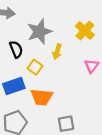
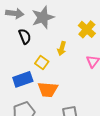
gray star: (39, 32) -> (43, 17), moved
black semicircle: (16, 49) -> (25, 36), moved

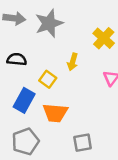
black semicircle: (25, 36) -> (17, 59), moved, turned -63
blue rectangle: (23, 79) -> (24, 100), turned -42

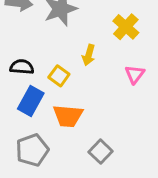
black semicircle: (17, 59) -> (22, 67), moved
gray square: (83, 143) -> (101, 152), turned -36

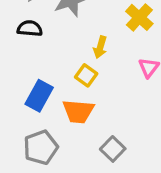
black semicircle: (22, 67) -> (30, 28), moved
yellow square: (59, 76) -> (86, 75), moved

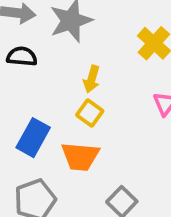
yellow arrow: (100, 47) -> (92, 79), moved

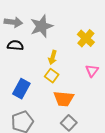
orange trapezoid: (80, 156) -> (64, 99), moved

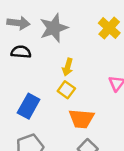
yellow cross: (86, 38) -> (109, 28), moved

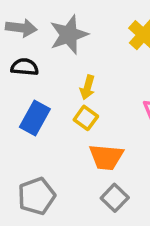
blue rectangle: (29, 106) -> (35, 118), moved

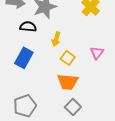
black semicircle: (25, 67) -> (28, 27), moved
yellow square: (86, 118) -> (68, 58), moved

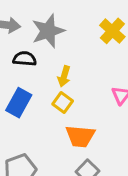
yellow square: (68, 58) -> (63, 103), moved

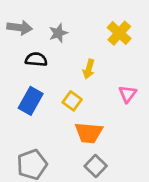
gray star: (48, 31) -> (58, 33), size x0.6
yellow arrow: (64, 76) -> (89, 69), moved

